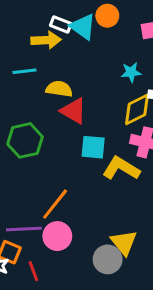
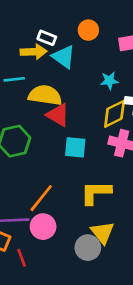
cyan triangle: (83, 27) -> (64, 57), moved
yellow semicircle: (59, 89) -> (45, 95), size x1.4
yellow L-shape: (121, 168) -> (96, 193), moved, turned -32

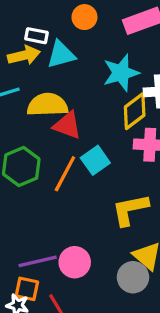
cyan triangle: (64, 57) -> (61, 55), turned -40
cyan star: (109, 81) -> (121, 73), size x1.6
cyan square: (75, 147) -> (95, 160), turned -30
orange line: (41, 198) -> (65, 174), moved

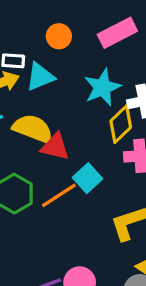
yellow semicircle: (47, 105) -> (33, 129), turned 30
orange line: (65, 174) -> (59, 195), turned 36

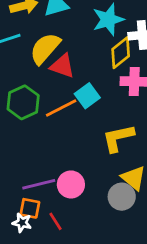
yellow semicircle: (33, 129) -> (45, 48), turned -76

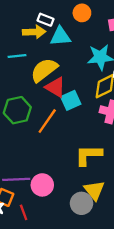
cyan square: (87, 96) -> (71, 100), moved
orange line: (61, 108) -> (47, 121), turned -40

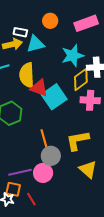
yellow semicircle: (44, 70) -> (27, 75), turned -45
cyan square: (71, 100) -> (54, 97), size x1.4
orange line: (47, 121) -> (45, 141), moved, turned -40
gray circle: (81, 203) -> (51, 156), moved

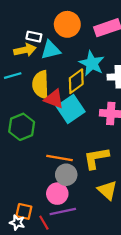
orange circle: (50, 21) -> (67, 24), size x1.5
cyan star: (73, 56) -> (92, 63), turned -30
yellow diamond: (81, 79) -> (76, 81), moved
orange line: (45, 141) -> (59, 158), turned -65
purple line: (20, 172) -> (63, 211), moved

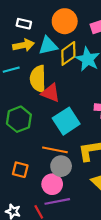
white rectangle: (34, 37) -> (24, 24), moved
yellow diamond: (76, 81) -> (68, 53), moved
cyan square: (71, 109) -> (66, 121), moved
orange square: (24, 211) -> (20, 170), moved

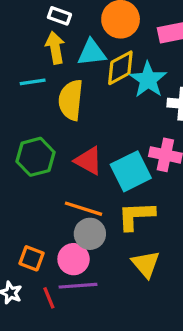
yellow arrow: (23, 45) -> (55, 48), turned -96
red triangle: (51, 93) -> (88, 161), moved
cyan square: (66, 121) -> (131, 171), moved
orange square: (20, 170) -> (32, 258), moved

